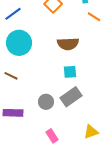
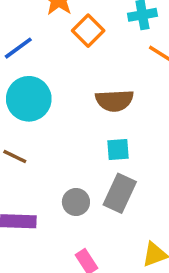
gray rectangle: (71, 97) -> (120, 193), turned -30

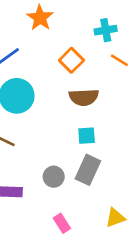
orange square: (88, 31) -> (71, 60), moved

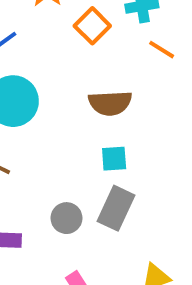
orange square: (71, 60) -> (92, 26), moved

